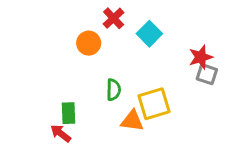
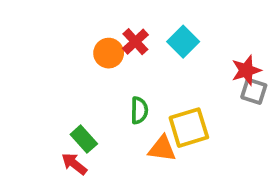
red cross: (114, 18) -> (135, 42), moved
green rectangle: (68, 113) -> (84, 139), turned -40

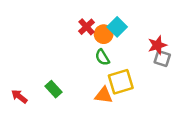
orange circle: (109, 53) -> (104, 34), moved
green semicircle: (139, 110) -> (102, 57), moved, turned 147
red arrow: (74, 164) -> (19, 96), moved

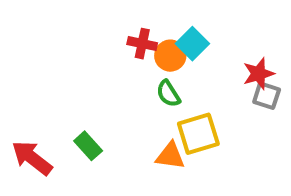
red cross: (86, 27) -> (142, 44), turned -35
red arrow: (19, 96) -> (32, 158), size x1.5

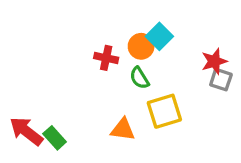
red cross: (142, 44) -> (106, 58), moved
green rectangle: (88, 146) -> (55, 138), moved
orange triangle: (170, 156) -> (123, 129), moved

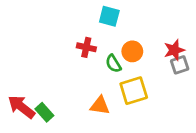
cyan square: (159, 36) -> (109, 16), moved, turned -30
orange circle: (141, 46) -> (132, 51), moved
gray square: (221, 80) -> (180, 65), turned -36

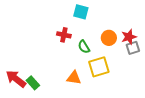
orange circle: (132, 51) -> (109, 38), moved

